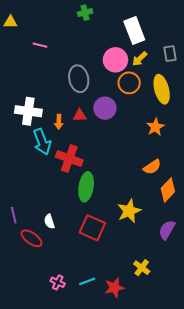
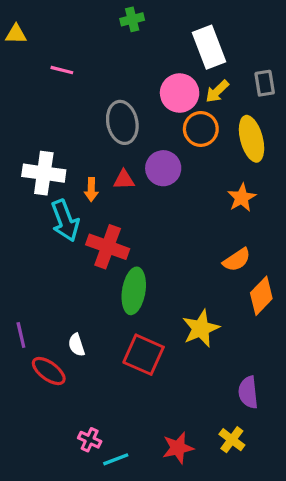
purple semicircle: (167, 230) -> (248, 392), moved, turned -36
yellow cross: (142, 268) -> (232, 440), moved
cyan line: (87, 281) -> (116, 459), moved

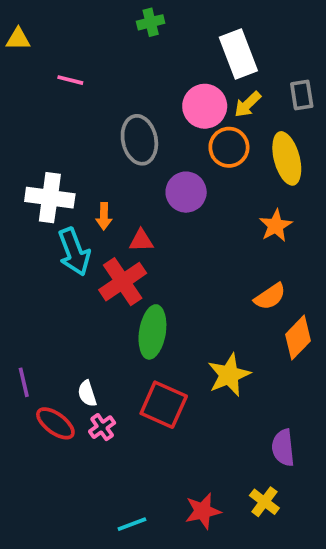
red triangle: (124, 180) -> (141, 241), moved
red cross: (108, 247) -> (123, 282), turned 36
pink cross: (90, 440) -> (102, 427), moved, turned 30

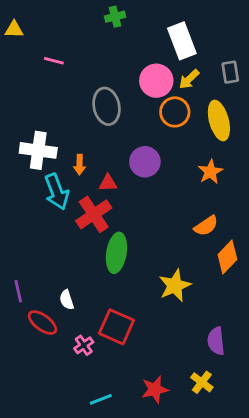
purple circle: (186, 192) -> (145, 162), moved
red square: (164, 405) -> (116, 327), moved
pink cross: (102, 427) -> (84, 345), moved

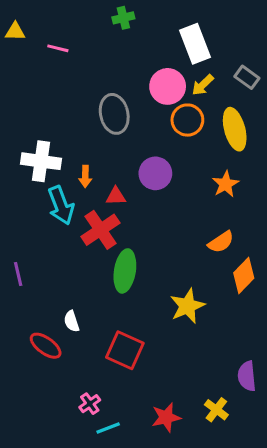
pink line: (54, 61) -> (58, 48), moved
gray rectangle: (230, 72) -> (247, 77), turned -45
purple line: (18, 291) -> (18, 274), moved
purple semicircle: (216, 341) -> (247, 376), moved
pink cross: (84, 345) -> (90, 404), moved

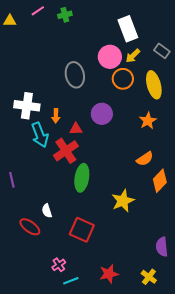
green cross: (123, 18) -> (65, 15), moved
pink line: (58, 48) -> (38, 11), moved, turned -48
yellow cross: (216, 410) -> (149, 277), moved

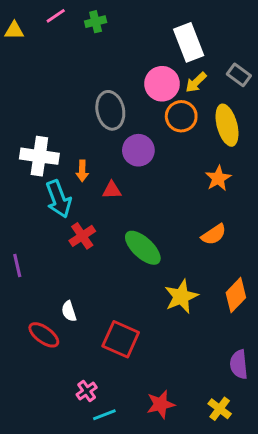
purple circle: (102, 114) -> (138, 150), moved
red cross: (66, 151) -> (82, 236), moved, size x0.7
green ellipse: (82, 178) -> (143, 248), moved, turned -56
orange diamond: (160, 181) -> (236, 295), moved

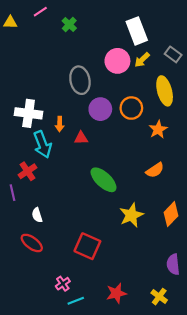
green cross: (96, 22) -> (69, 24), moved, turned -32
orange circle: (181, 116) -> (131, 108), moved
red cross: (82, 236) -> (27, 171), moved
white semicircle: (69, 311) -> (37, 215), moved

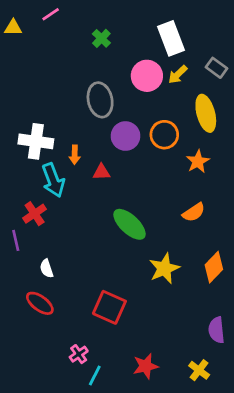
green cross: (69, 24) -> (101, 38), moved
cyan line: (76, 301) -> (95, 376), turned -42

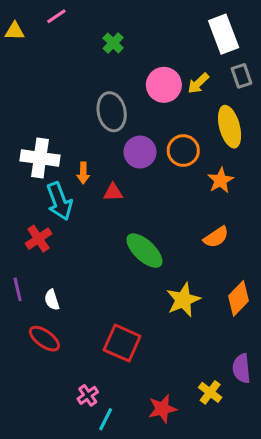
white rectangle: (171, 38) -> (224, 34), moved
gray rectangle: (216, 68) -> (241, 76), turned 35
purple line: (16, 240) -> (18, 289), moved
yellow cross: (199, 370) -> (210, 392), moved

